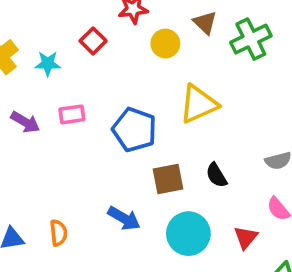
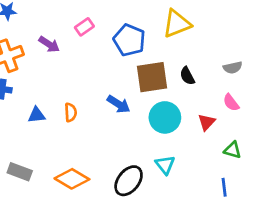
pink rectangle: (72, 114) -> (84, 27), turned -30
purple arrow: (25, 122) -> (49, 44), moved
brown square: (168, 179) -> (152, 77), size x1.4

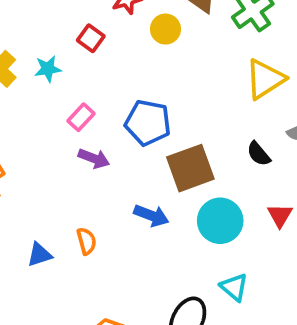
yellow triangle: (177, 24) -> (265, 79), moved
purple arrow: (49, 44) -> (94, 158), moved
black semicircle: (187, 76) -> (259, 154), moved

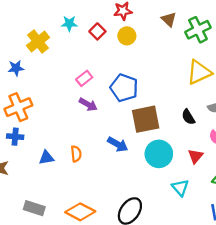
yellow circle: (165, 29) -> (127, 36), moved
cyan star: (48, 69) -> (69, 24), moved
cyan triangle: (234, 287) -> (180, 188), moved

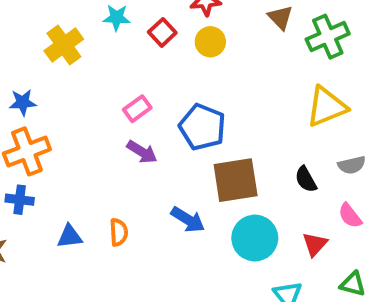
blue star: (16, 68) -> (23, 102), moved

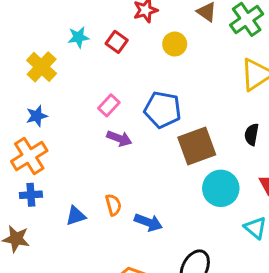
yellow circle: (210, 42) -> (175, 44), moved
blue star: (23, 102) -> (37, 116), moved
black semicircle: (306, 179) -> (252, 134), turned 50
blue arrow: (188, 220) -> (148, 222), moved

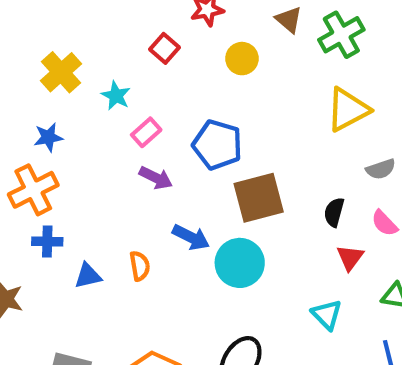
cyan star: (78, 37) -> (116, 96), moved, turned 30
black semicircle: (252, 134) -> (334, 212), moved
cyan circle: (221, 188) -> (240, 263), moved
blue cross: (31, 195) -> (47, 242), moved
blue arrow: (148, 222) -> (191, 237), moved

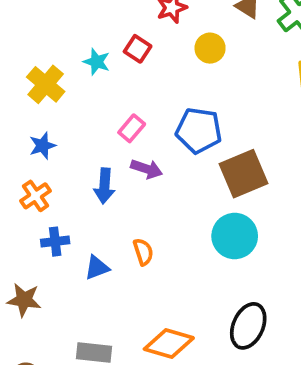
cyan star: (116, 96) -> (97, 62), moved
orange cross: (33, 190) -> (36, 196), size x0.7
blue arrow: (191, 237) -> (104, 186), moved, turned 76

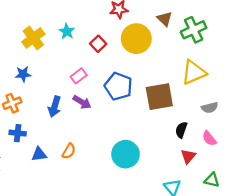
yellow circle: (210, 48) -> (136, 39), size x1.6
red square: (138, 49) -> (98, 44), moved
brown square: (243, 174) -> (159, 97), moved
orange semicircle: (143, 252) -> (69, 151), turned 35

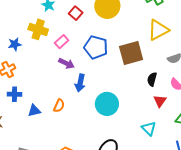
yellow cross: (33, 38) -> (38, 29), moved, turned -30
blue arrow: (55, 107) -> (80, 83), moved

